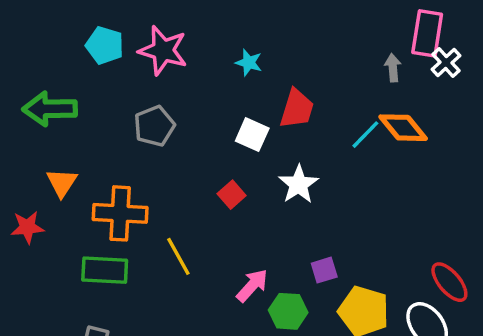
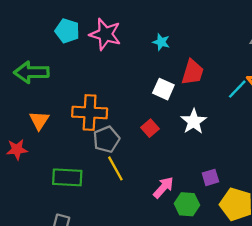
gray pentagon: (154, 126) -> (106, 139), moved
orange cross: (120, 213) -> (90, 113), moved

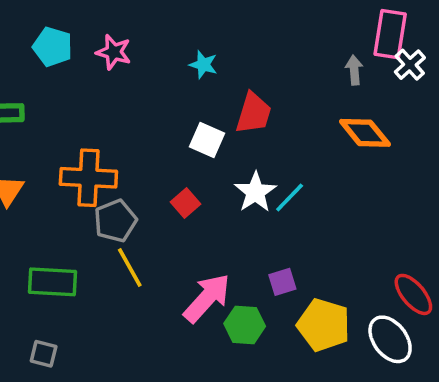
pink star: (105, 34) -> (114, 52), size x0.7
cyan line: (237, 89) -> (290, 197), moved
pink arrow: (163, 187) -> (207, 298), size x1.4

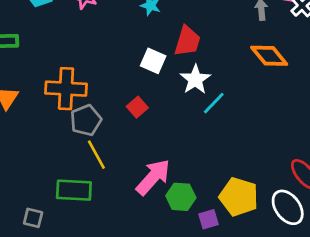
white star: (255, 192) -> (195, 79), moved
green rectangle: (53, 282) -> (74, 190), moved
purple square: (282, 282) -> (209, 219), moved

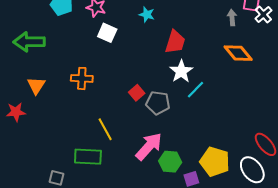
white square: (153, 61) -> (107, 33), moved
orange cross: (66, 89) -> (82, 78), size x0.7
gray pentagon: (86, 120) -> (158, 103), moved, turned 30

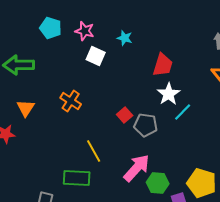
cyan star: (147, 15) -> (125, 38), moved
orange cross: (82, 78) -> (71, 101), turned 30

